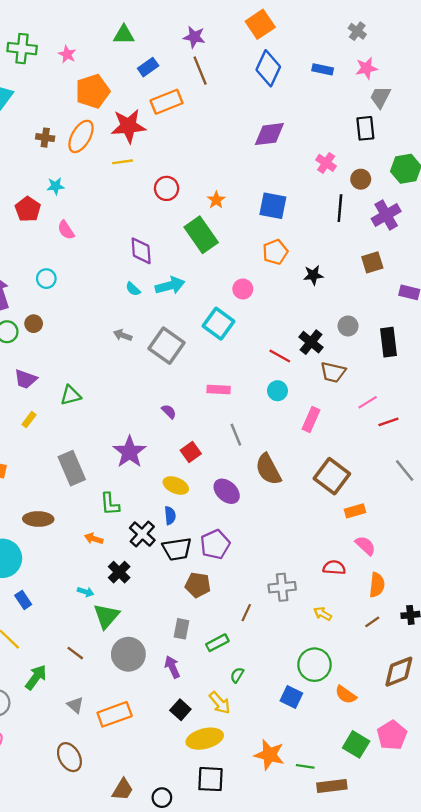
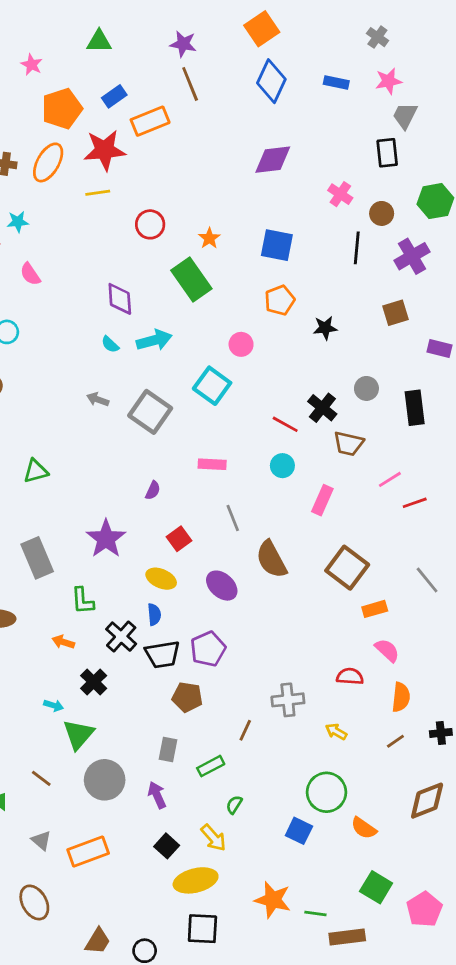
blue rectangle: (148, 67) -> (114, 96), moved
purple semicircle: (169, 412) -> (153, 490), turned 70
gray line: (405, 470) -> (427, 580), moved
pink pentagon: (392, 735) -> (424, 909), moved

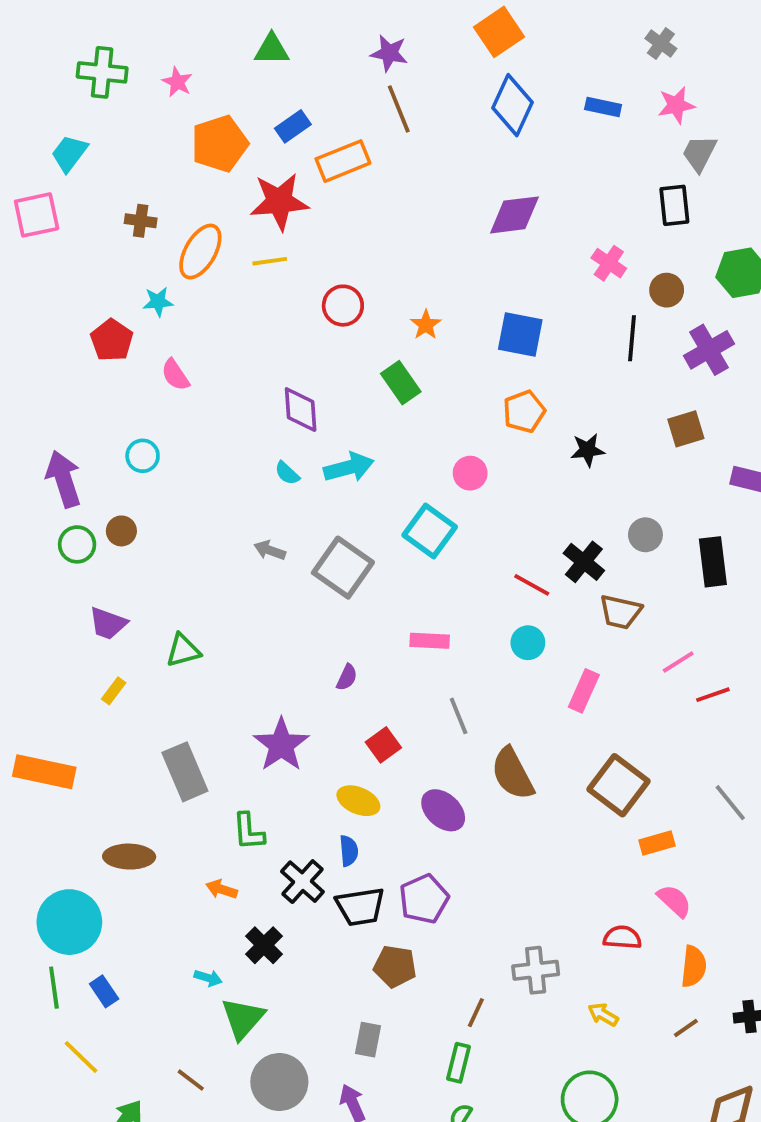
orange ellipse: (48, 162) -> (200, 252), moved
green rectangle: (191, 280) -> (401, 383), size x0.7
green rectangle: (211, 766) -> (459, 1063), moved, turned -48

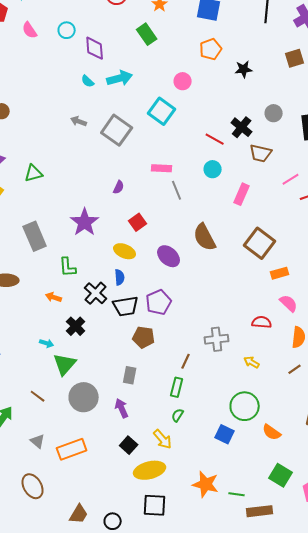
cyan circle: (143, 456) -> (67, 30), moved
gray line: (459, 716) -> (177, 190), moved

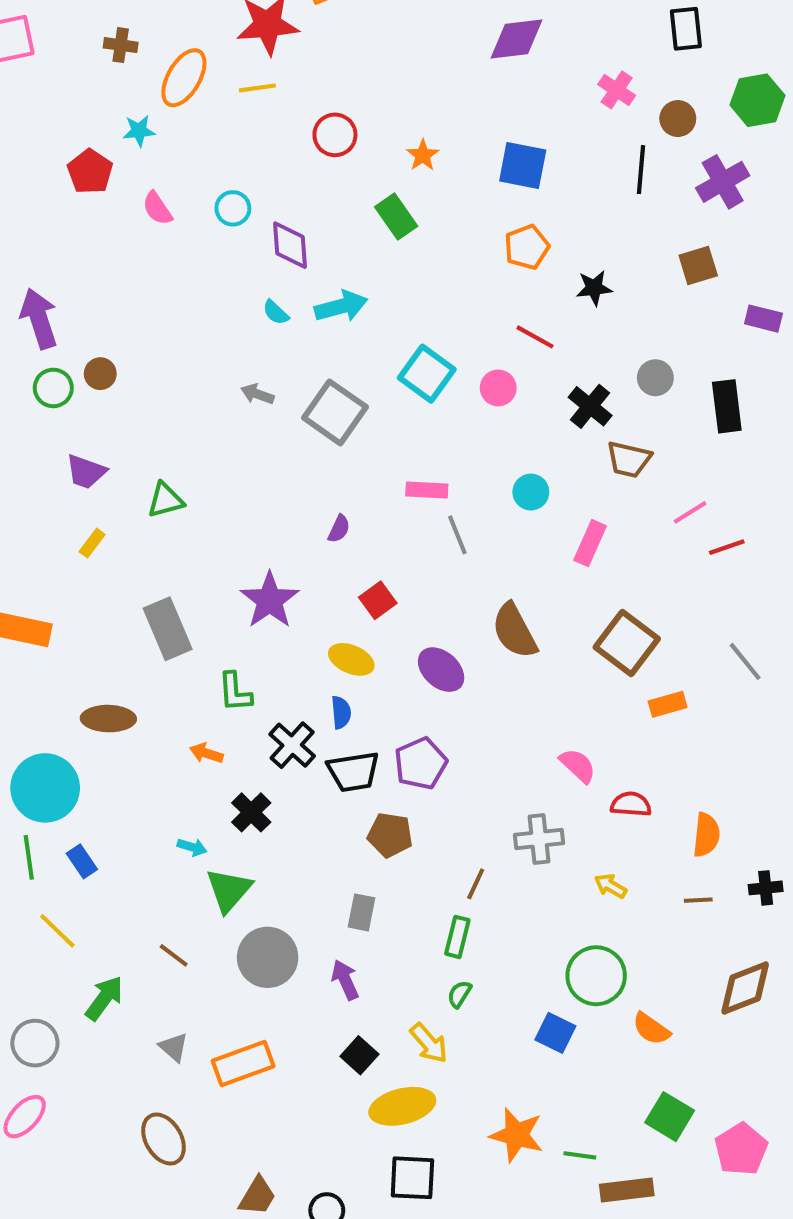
pink circle: (183, 81) -> (498, 388), moved
red line: (215, 139) -> (535, 337), moved
pink semicircle: (289, 303) -> (578, 766), moved
brown line: (295, 369) -> (698, 900), turned 32

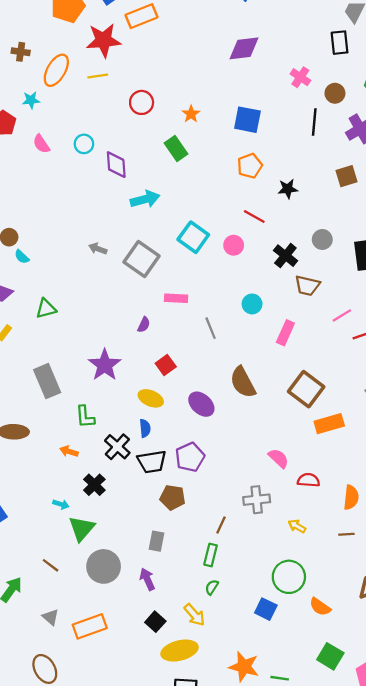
cyan semicircle: (276, 312) -> (22, 257), moved
pink rectangle: (427, 490) -> (176, 298), moved
orange rectangle: (668, 704) -> (329, 424), size x1.4

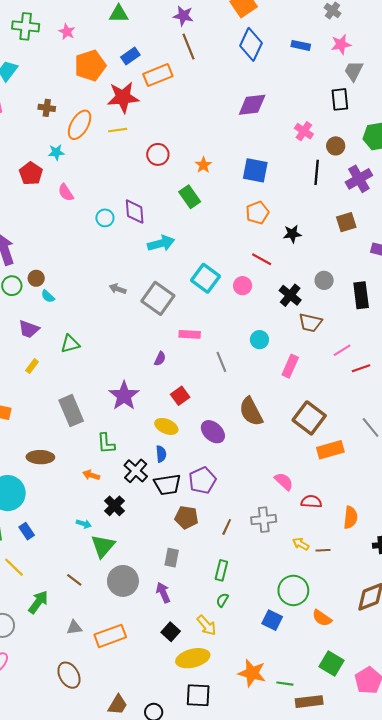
cyan circle: (84, 144) -> (105, 218), moved
brown line: (221, 525) -> (227, 527), moved
brown line: (346, 534) -> (323, 550), moved
gray triangle: (51, 617) -> (74, 627), turned -49

